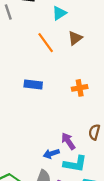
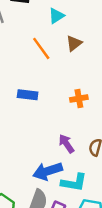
purple arrow: (68, 141) -> (66, 144), moved
blue arrow: (51, 154) -> (48, 171), size x1.6

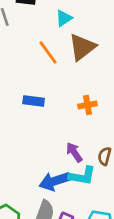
brown triangle: (74, 43) -> (82, 47), size x1.6
cyan L-shape: (74, 182) -> (82, 176), moved

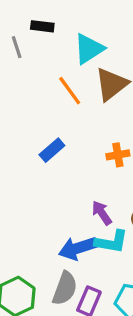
cyan triangle: (64, 18) -> (89, 49), size x1.5
blue rectangle: (34, 101) -> (52, 150), turned -48

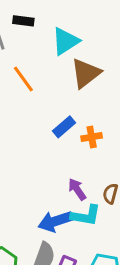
orange line: (70, 91) -> (23, 79), moved
blue rectangle: (52, 150) -> (64, 127), moved

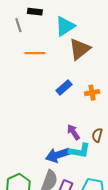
orange line: (23, 79) -> (35, 53), turned -54
orange cross: (92, 137) -> (92, 93), moved

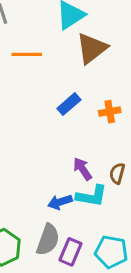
blue arrow: (58, 155) -> (60, 202), size x0.7

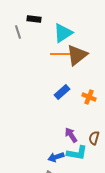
orange line: (27, 54) -> (60, 54), moved
orange cross: (110, 112) -> (89, 97), turned 32

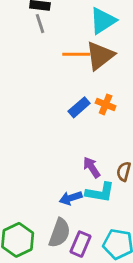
gray line: (18, 32) -> (40, 24), moved
cyan triangle: (63, 33) -> (103, 21), moved
orange cross: (89, 97) -> (106, 104), moved

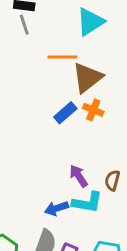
brown triangle: (100, 56) -> (87, 78), moved

